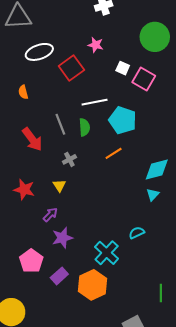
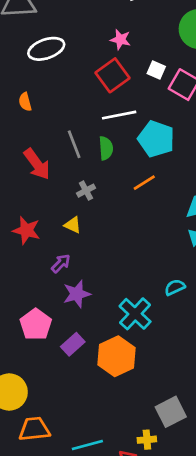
red square: (71, 68) -> (112, 75), moved
yellow triangle: (59, 186) -> (73, 225), turned -32

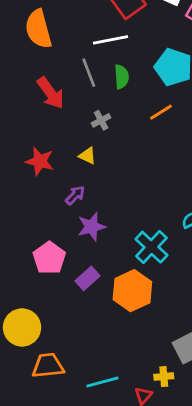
orange semicircle: (25, 102) -> (38, 29), size x2.0
white line: (119, 115) -> (111, 40), moved

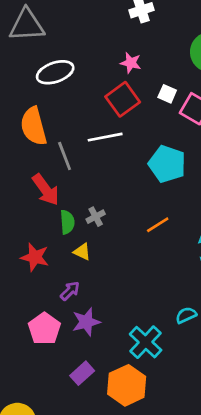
gray line: (89, 73) -> (65, 156), moved
green semicircle: (121, 77) -> (67, 222), moved
orange line: (161, 112) -> (158, 225), moved
pink pentagon: (49, 258) -> (44, 329), moved

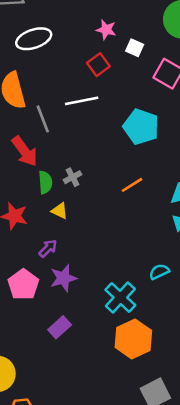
white square: (167, 94) -> (135, 48), moved
red square: (123, 99) -> (98, 65), size x0.7
orange hexagon: (127, 385) -> (133, 339), moved

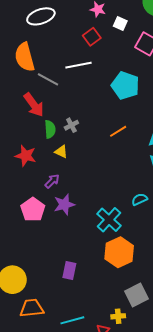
gray line: (43, 119) -> (48, 79), turned -40
purple rectangle: (60, 327) -> (69, 271), moved, turned -36

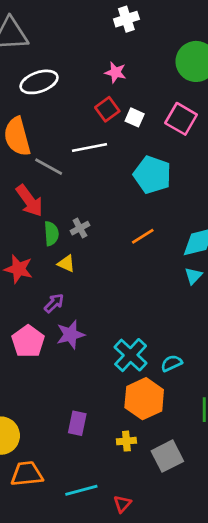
white square: (120, 24) -> (135, 117), moved
cyan semicircle: (140, 199) -> (171, 363), moved
yellow cross: (118, 316) -> (126, 441), moved

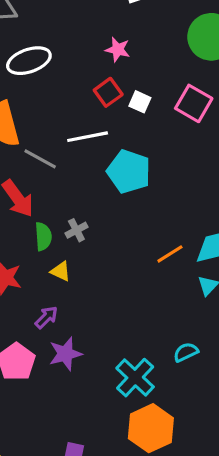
cyan pentagon: (152, 175) -> (129, 172), moved
orange line: (143, 236) -> (170, 254), moved
cyan semicircle: (171, 363) -> (186, 352), moved

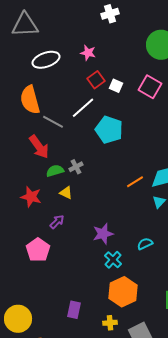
pink star: (118, 50) -> (88, 53), moved
white line: (88, 137) -> (83, 108), turned -30
green semicircle: (43, 236) -> (55, 171), turned -102
purple star: (65, 354) -> (103, 234), moved
cyan cross: (135, 378) -> (113, 260), size x0.7

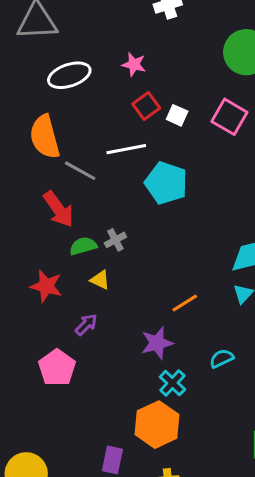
white line: (83, 108) -> (126, 149), turned 30
orange line: (135, 182) -> (185, 303), moved
orange hexagon: (123, 292) -> (157, 425), moved

